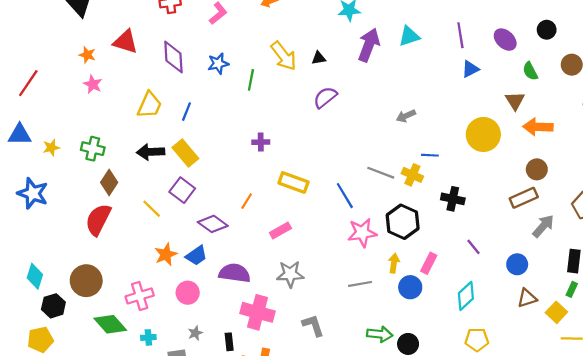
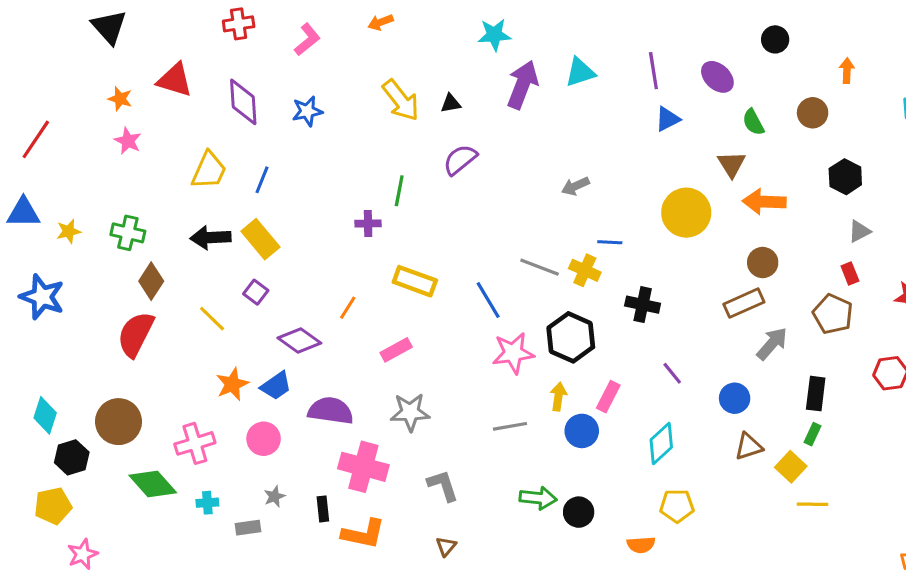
black circle: (547, 30) -> (775, 39), moved
green line: (251, 80) -> (399, 191), moved
purple square: (182, 190) -> (256, 292), size x0.7

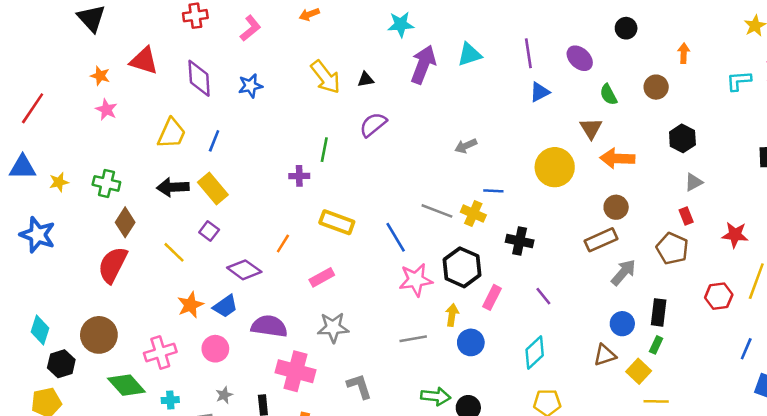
pink rectangle: (608, 397) -> (492, 297), moved
blue circle: (735, 398) -> (622, 324), moved

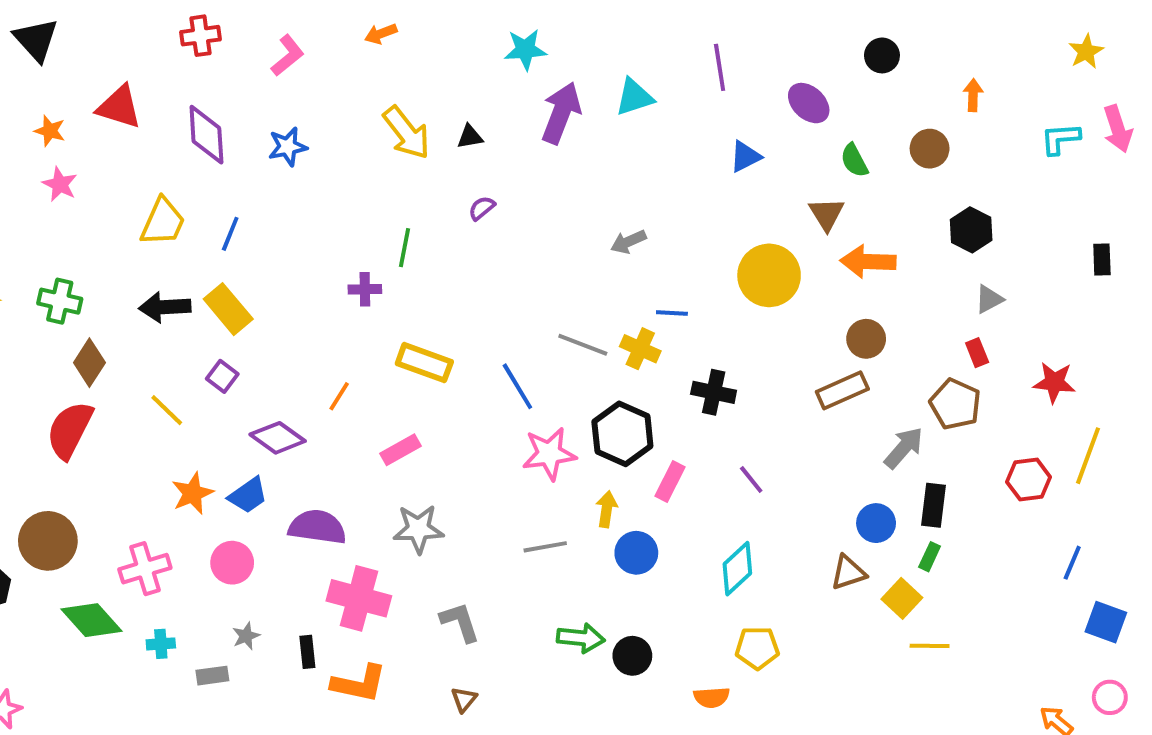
purple line: (528, 53) -> (720, 67), moved
purple semicircle: (373, 125) -> (482, 208), size x0.6
gray arrow: (624, 272) -> (904, 448), moved

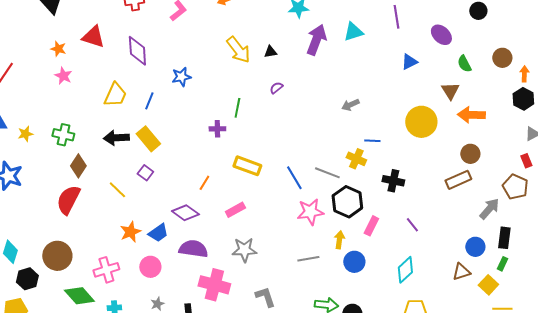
orange arrow: (973, 95) -> (524, 74), moved
blue star: (288, 147) -> (181, 77), moved
gray line: (583, 345) -> (327, 173), moved
purple diamond: (278, 438) -> (185, 213), moved

